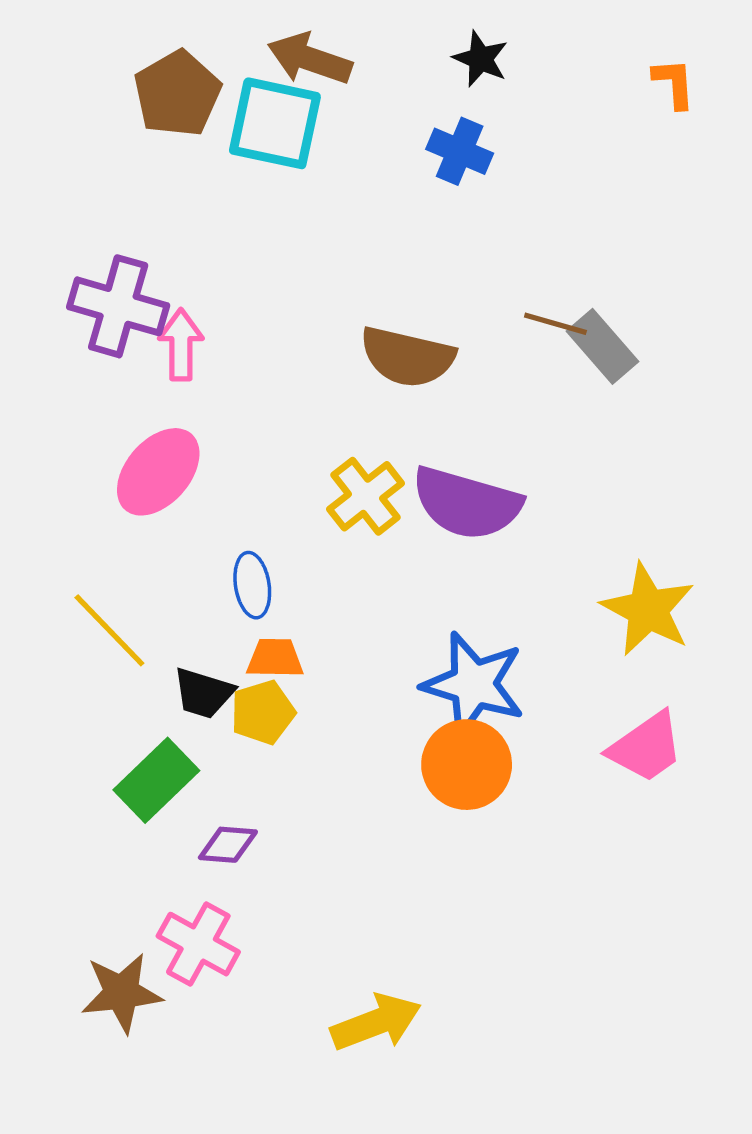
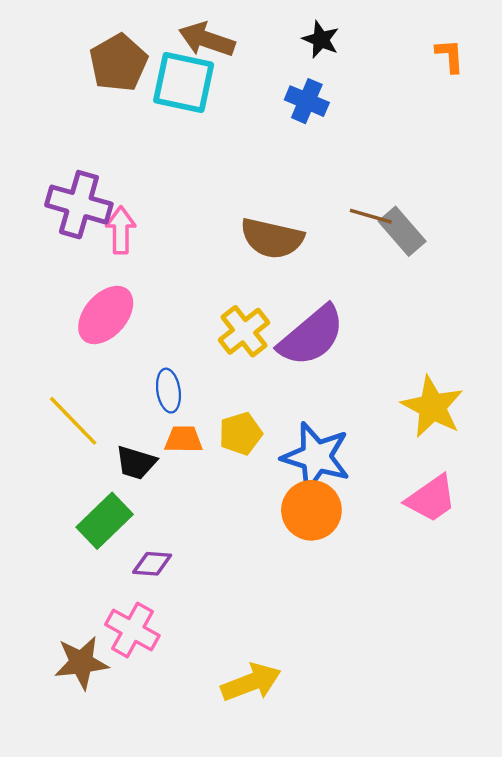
purple semicircle: (467, 503) -> (311, 336), turned -56
yellow pentagon: (263, 712) -> (241, 434), moved

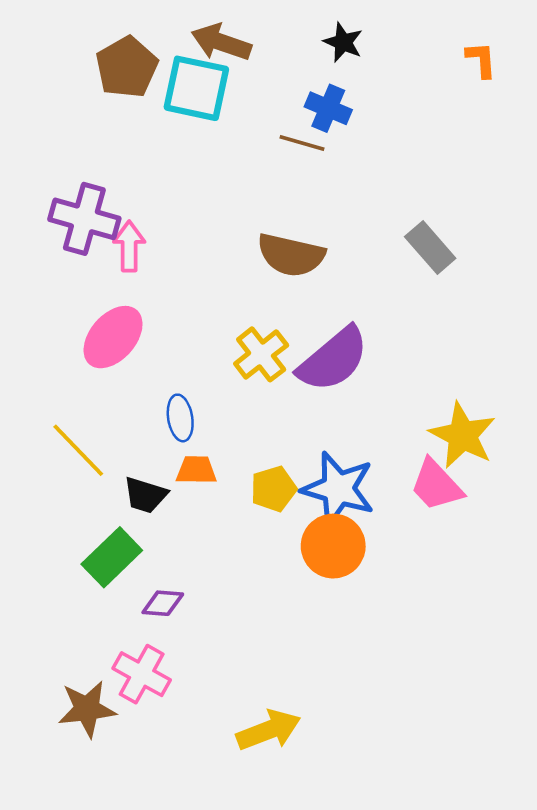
brown line: (371, 216) -> (302, 143), moved
yellow pentagon: (241, 434) -> (273, 489), moved
pink trapezoid: (431, 499) -> (436, 485), moved, turned 82

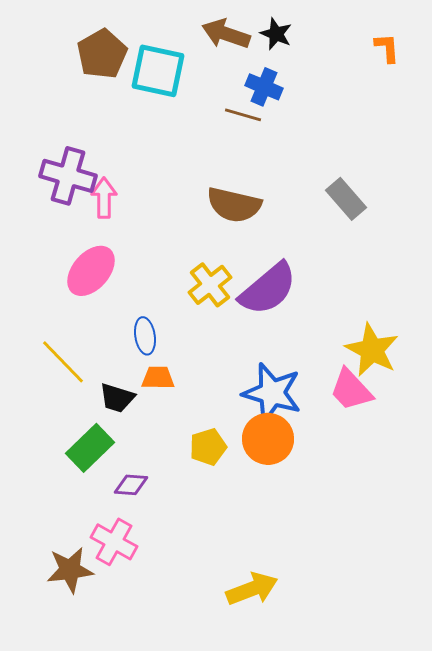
brown arrow: (221, 42) -> (226, 34), moved
yellow pentagon: (273, 489) -> (208, 447), moved
yellow arrow: (268, 730) -> (252, 589), moved

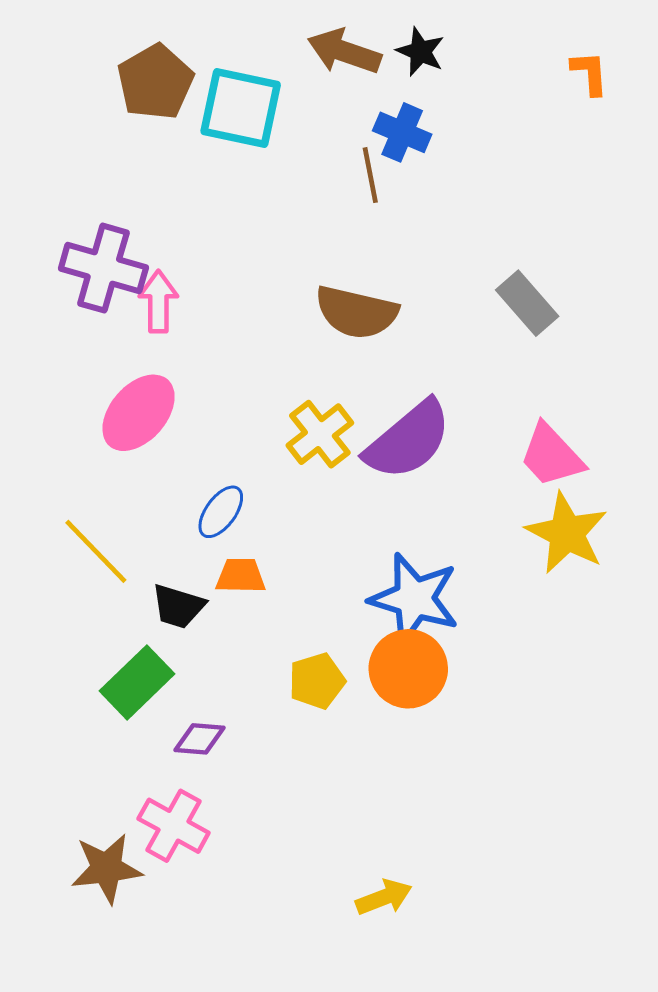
brown line: (243, 115) -> (370, 175), turned 63
blue ellipse: (145, 336) -> (221, 512), turned 45
pink trapezoid: (351, 390) -> (551, 455), moved
yellow arrow: (252, 589) -> (384, 897), size x0.7

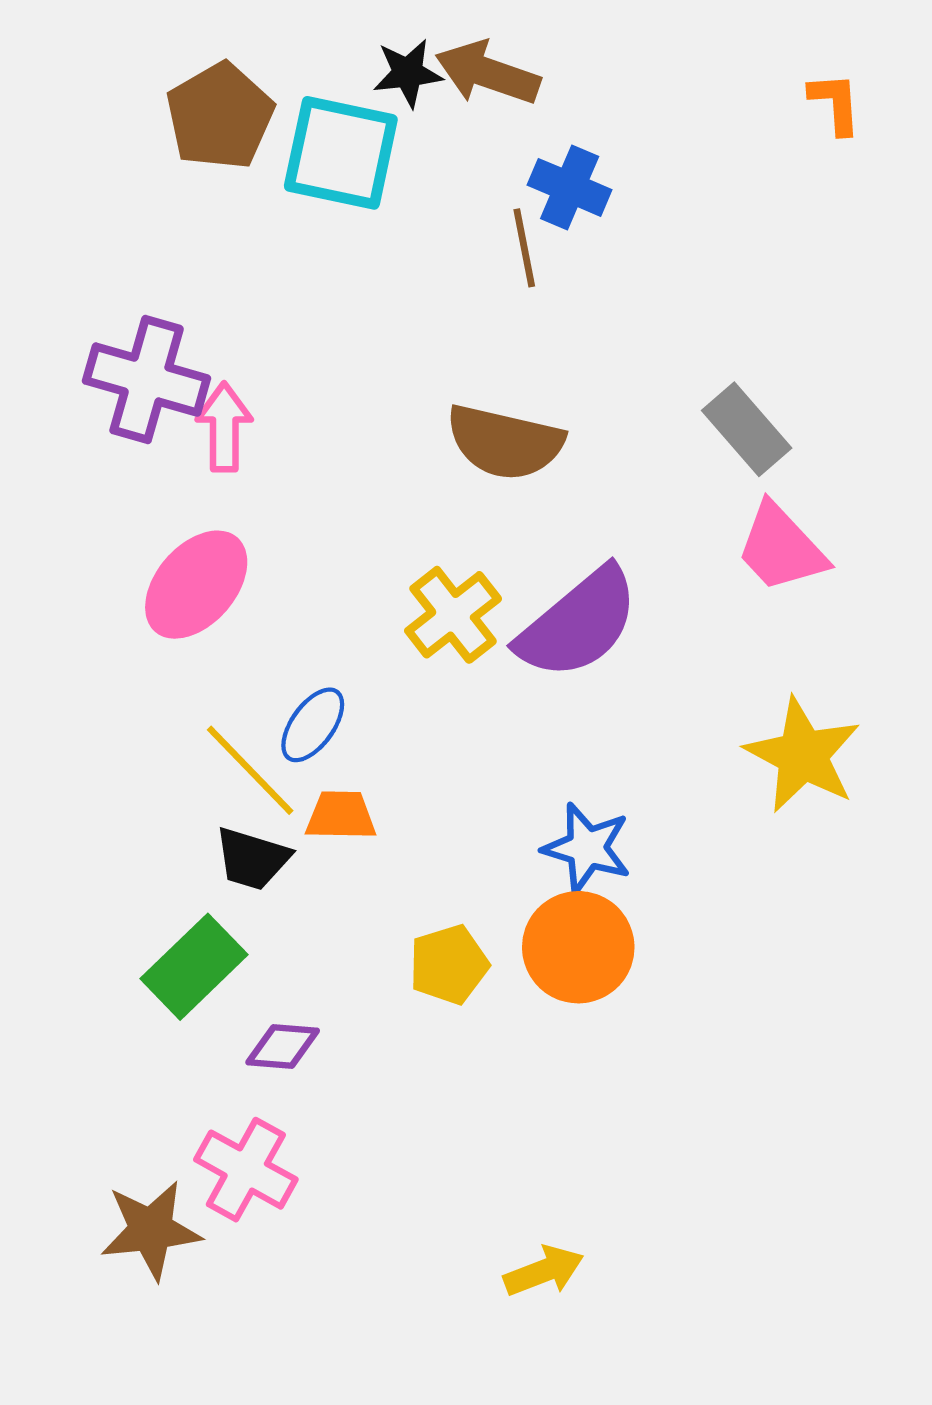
black star: (420, 52) -> (408, 73), moved, turned -30
pink trapezoid: (551, 455) -> (781, 548), moved
yellow line: (96, 551) -> (250, 770), moved
blue star: (414, 599) -> (587, 848), size x0.7

